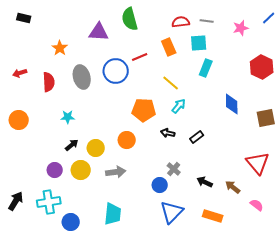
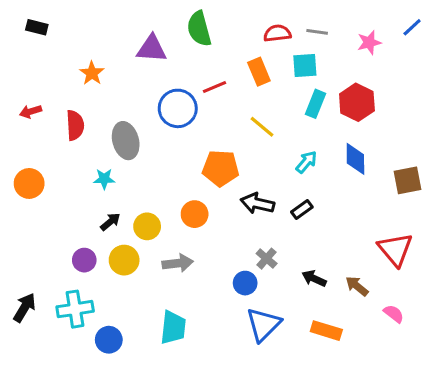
red hexagon: (262, 67) -> (357, 102), moved
gray ellipse: (82, 77) -> (126, 141), moved
cyan arrow: (179, 106) -> (306, 162), moved
black arrow: (168, 133) -> (257, 203), size x1.5

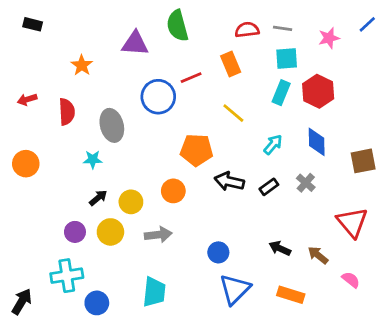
cyan square: (305, 66) -> (287, 58), moved
gray cross: (267, 259) -> (306, 183), moved
black arrow: (25, 308) -> (22, 302), moved

